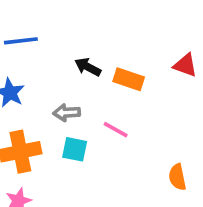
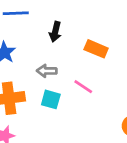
black arrow: (88, 67) -> (55, 32), moved, turned -108

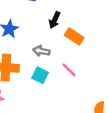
orange rectangle: (96, 49) -> (74, 36), moved

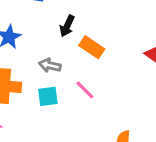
cyan square: (40, 75) -> (48, 96), turned -35

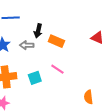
gray arrow: (50, 65) -> (27, 45), moved

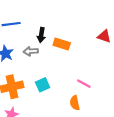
pink line: (57, 69) -> (84, 84), moved
orange semicircle: (88, 97) -> (75, 103), moved

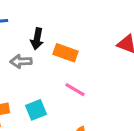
pink line: (84, 84) -> (75, 90), moved

